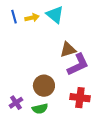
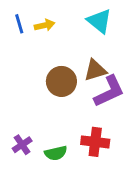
cyan triangle: (55, 15) -> (99, 21), moved
brown circle: (44, 86) -> (61, 81), moved
red cross: (80, 98) -> (95, 142), moved

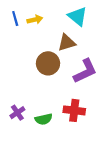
brown triangle: (95, 70) -> (67, 43), moved

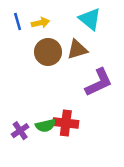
brown circle: (48, 63) -> (48, 52), moved
red cross: (74, 110) -> (66, 123), moved
green semicircle: (44, 119) -> (45, 126), moved

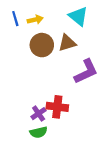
green semicircle: (45, 126) -> (39, 132), moved
purple cross: (20, 131) -> (39, 114), moved

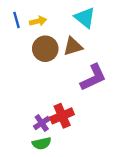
red cross: (57, 107) -> (62, 116), turned -30

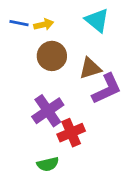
blue line: (17, 20) -> (19, 23), turned -63
brown triangle: (73, 46) -> (90, 68), moved
purple cross: (42, 123) -> (48, 111), moved, size x1.6

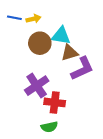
cyan triangle: (97, 20) -> (61, 36), moved, turned -30
red cross: (71, 133) -> (55, 102), turned 30
green semicircle: (48, 164) -> (49, 127), moved

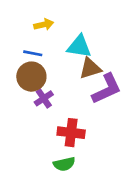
blue line: (14, 18) -> (33, 53), moved
brown circle: (40, 43) -> (31, 77), moved
purple cross: (37, 86) -> (44, 98), moved, size x0.6

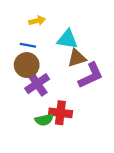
purple cross: (44, 98) -> (37, 84), size x1.5
green semicircle: (64, 164) -> (44, 120), moved

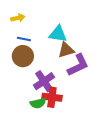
yellow arrow: (37, 21) -> (18, 18), moved
purple cross: (37, 84) -> (44, 81), moved

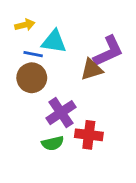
cyan triangle: (58, 34) -> (54, 42), moved
purple L-shape: (78, 65) -> (108, 51), moved
red cross: (52, 97) -> (89, 135), moved

